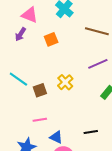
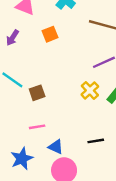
purple arrow: (20, 34) -> (12, 38), moved
yellow cross: (65, 82) -> (90, 90), moved

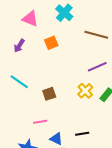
brown square: (37, 93) -> (49, 94), moved
black line: (96, 141) -> (82, 134), moved

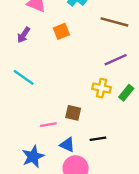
yellow cross: (85, 91) -> (101, 88), turned -35
brown square: (49, 94) -> (73, 113), moved, turned 32

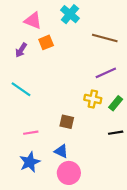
orange square: (61, 31) -> (46, 42), moved
pink line: (48, 125) -> (31, 133), moved
black line: (98, 139) -> (116, 133), moved

